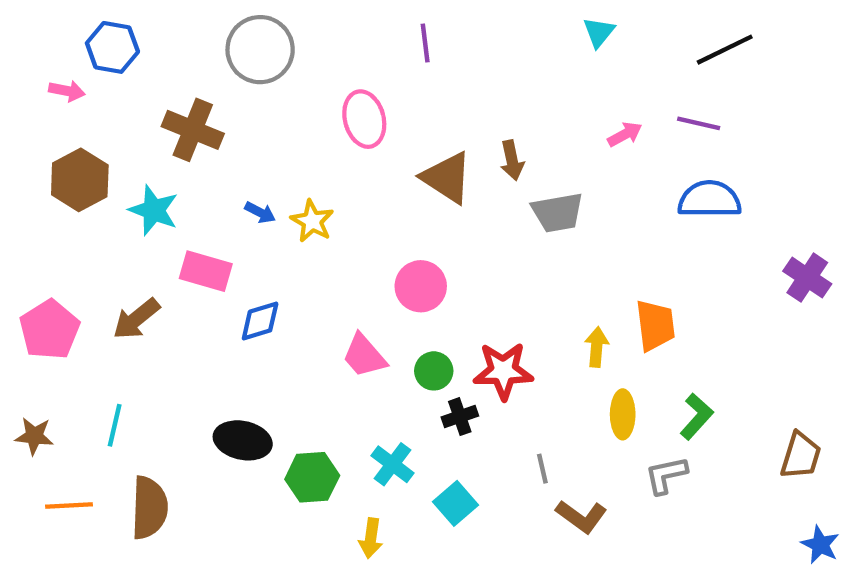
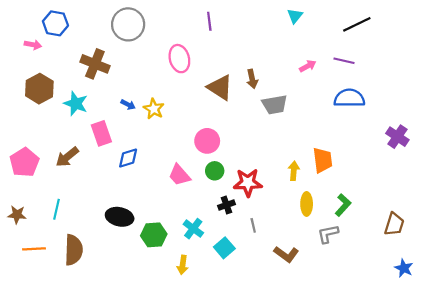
pink rectangle: (206, 271) -> (101, 133), turned 55
green circle: (434, 371) -> (215, 171), moved
gray line: (542, 469) -> (253, 225), moved

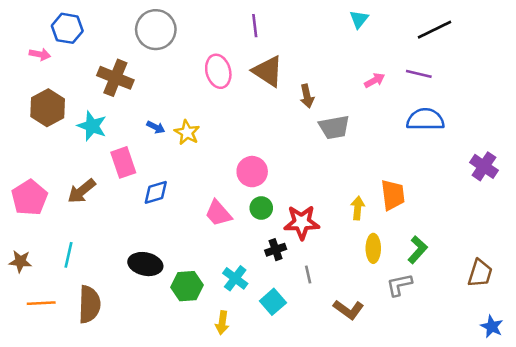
brown triangle: (220, 87) -> (268, 71), moved

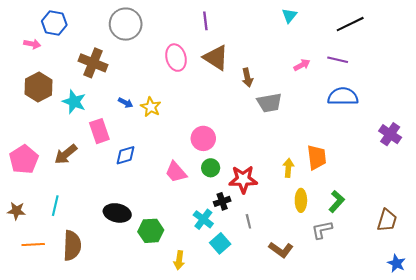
cyan cross: (235, 278) -> (203, 219), moved

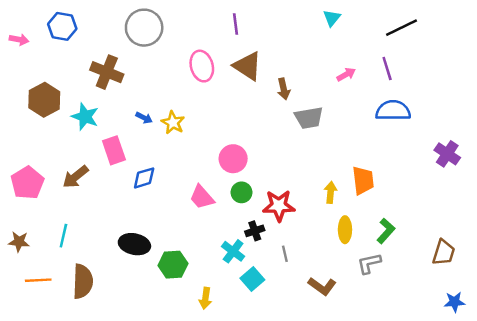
pink arrow: (32, 44) -> (19, 40), moved
purple line: (338, 60) -> (387, 68), turned 60
blue star: (396, 263) -> (454, 302), turned -30

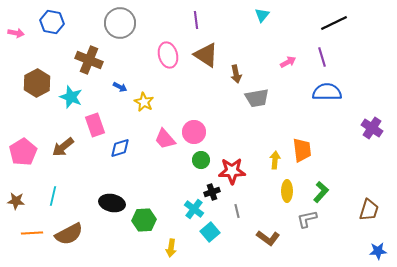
cyan triangle: (332, 18) -> (262, 15), moved
blue arrow: (144, 118) -> (120, 87), moved
pink trapezoid: (202, 197) -> (165, 139), moved
brown semicircle: (83, 281) -> (69, 234), turned 60

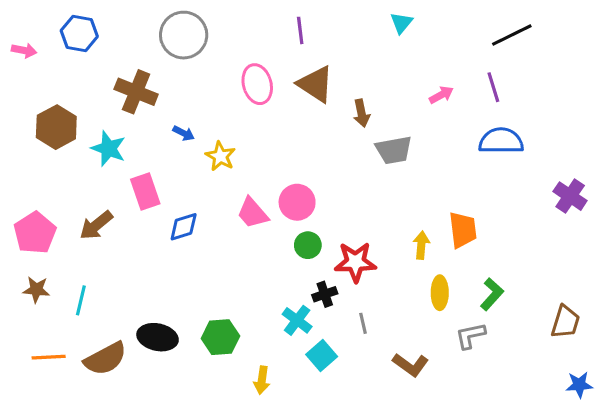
brown star: (16, 201) -> (36, 290), moved
black ellipse: (112, 203) -> (158, 337), moved

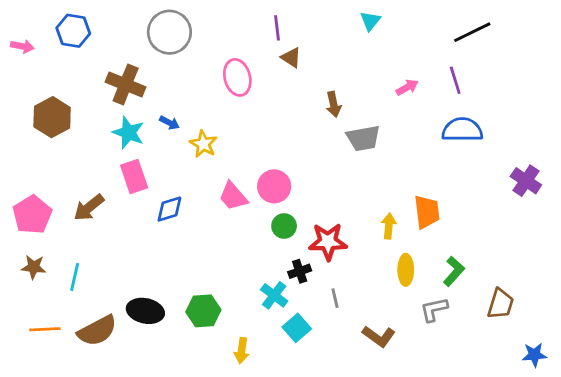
brown triangle: (316, 84) -> (291, 58), moved, size x0.6
cyan star: (108, 149) -> (128, 133), moved
brown trapezoid: (565, 322) -> (501, 304), moved

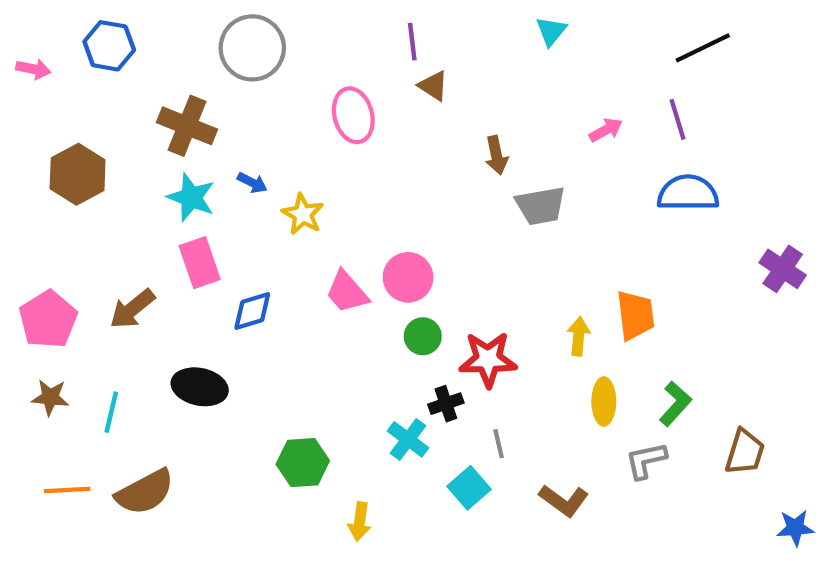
black ellipse: (145, 311) -> (200, 387), moved
cyan square: (297, 328) -> (469, 488), moved

